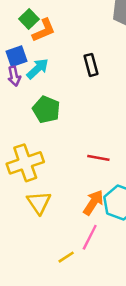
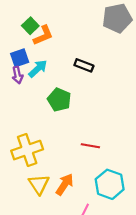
black rectangle: (91, 65) -> (84, 65), turned -54
green pentagon: (46, 110) -> (59, 100), moved
orange arrow: (93, 203) -> (65, 184), moved

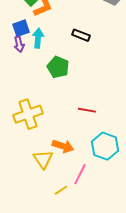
cyan arrow: (38, 69) -> (38, 38), turned -42
yellow triangle: (39, 184) -> (43, 159), moved
orange arrow: (65, 184) -> (63, 146), turned 75

